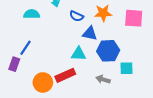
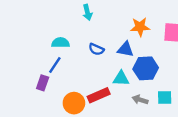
cyan semicircle: (32, 14) -> (60, 43), moved
blue semicircle: (77, 16) -> (96, 49), moved
cyan triangle: (79, 54) -> (121, 78), moved
cyan square: (127, 68) -> (165, 97), moved

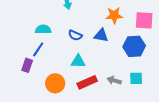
blue hexagon: (146, 68) -> (134, 46), moved
cyan triangle: (121, 78) -> (78, 61), moved
red rectangle: (99, 95) -> (87, 82), moved

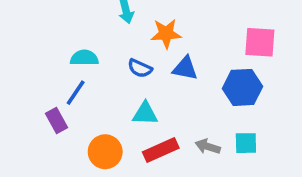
orange star: (114, 15) -> (166, 34), moved
purple rectangle: (27, 65) -> (57, 120), turned -48

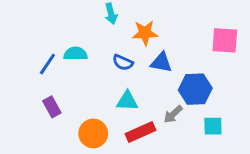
blue hexagon: (243, 87) -> (195, 89), moved
blue line: (76, 93) -> (47, 64), moved
gray arrow: (208, 147) -> (173, 114), moved, turned -60

